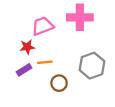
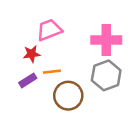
pink cross: (80, 17) -> (106, 40), moved
brown circle: (59, 83) -> (68, 96), size x1.5

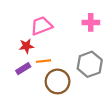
pink cross: (106, 40) -> (91, 22), moved, size x0.7

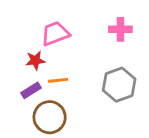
brown circle: (58, 81) -> (50, 117), moved

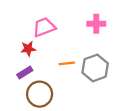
orange line: (58, 80) -> (67, 63), moved

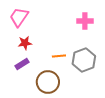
pink trapezoid: (44, 27) -> (19, 17), moved, turned -35
brown circle: (40, 94) -> (48, 82), moved

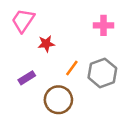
red star: (25, 43) -> (46, 44), moved
orange line: (59, 56) -> (72, 68), turned -48

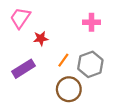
purple rectangle: (27, 78) -> (23, 69), size x1.5
brown circle: (58, 100) -> (69, 89), moved

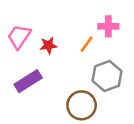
pink trapezoid: (20, 18) -> (19, 37), moved
orange line: (63, 60) -> (87, 44), moved

